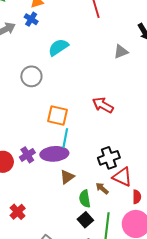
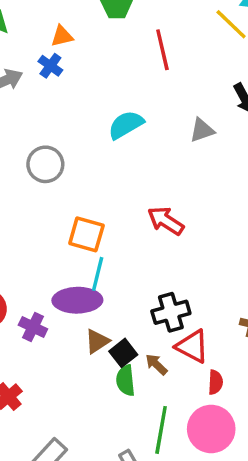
cyan semicircle: (58, 47) -> (126, 125), moved
purple cross: (27, 155) -> (33, 327), moved, turned -35
black square: (85, 220) -> (123, 353), moved

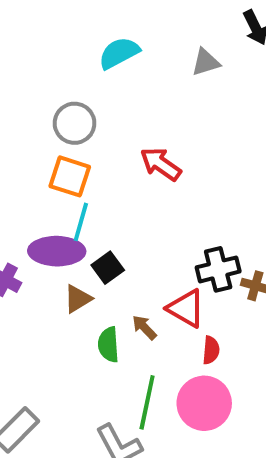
gray circle: (45, 164) -> (75, 123), moved
black cross: (171, 312) -> (218, 269), moved
black square: (123, 353) -> (108, 268), moved

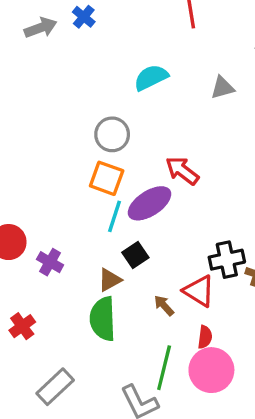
purple ellipse: (57, 251) -> (150, 203), moved, turned -36
green semicircle: (108, 345) -> (103, 319), moved, size x1.5
red semicircle: (211, 350) -> (205, 337), moved

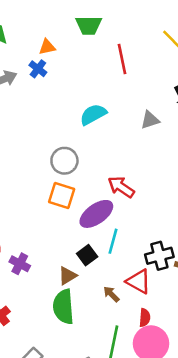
cyan line: (114, 216) -> (113, 241), moved

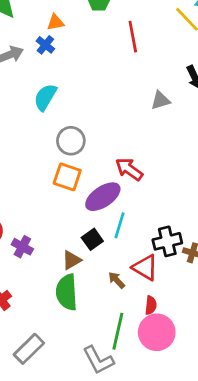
cyan semicircle: (93, 114) -> (45, 97), moved, turned -32

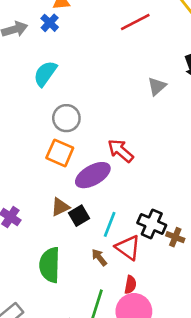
red line: (133, 37) -> (135, 22), turned 68
gray triangle: (161, 100) -> (157, 86), turned -30
cyan line: (119, 225) -> (110, 224), moved
black cross: (167, 241) -> (152, 224), turned 32
brown triangle: (72, 260) -> (60, 207), moved

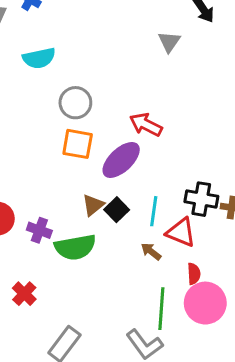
cyan semicircle: (45, 74) -> (39, 58), turned -124
green semicircle: (50, 265) -> (75, 247), moved, turned -88

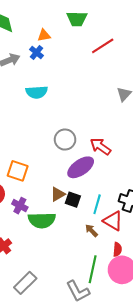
gray circle: (75, 103) -> (65, 140), moved
orange square: (78, 144) -> (18, 171), moved
black square: (117, 210) -> (73, 200), turned -35

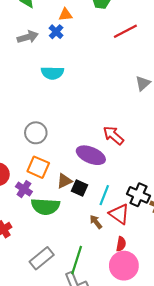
gray circle: (65, 140) -> (36, 133), moved
purple ellipse: (81, 167) -> (91, 155), turned 52
orange square: (18, 171) -> (38, 167), moved
green line: (93, 269) -> (77, 260), moved
gray rectangle: (25, 283) -> (42, 258), moved

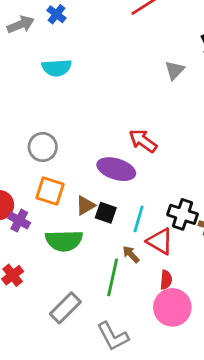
purple cross: (24, 189) -> (19, 221), moved
green line: (77, 260) -> (113, 277), moved

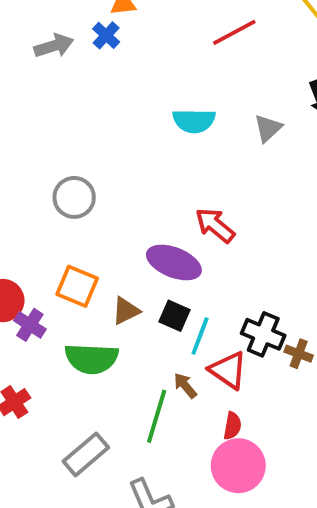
cyan semicircle: (57, 68) -> (194, 121), moved
gray circle: (43, 147) -> (74, 197), moved
black square: (106, 213) -> (175, 316), moved

